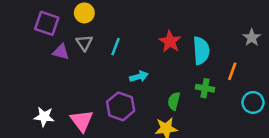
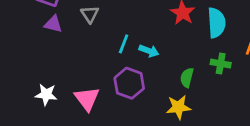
cyan line: (115, 47) -> (124, 44), moved
purple triangle: (61, 52) -> (53, 24), moved
cyan arrow: (139, 77) -> (149, 51), turned 36

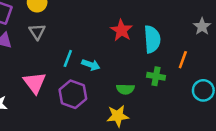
green semicircle: (187, 78) -> (125, 89), turned -102
pink triangle: (87, 99) -> (35, 83), moved

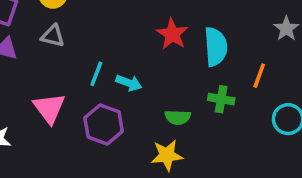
gray triangle: (37, 32) -> (53, 36), turned -42

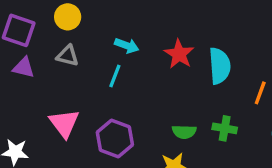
cyan line: (96, 74) -> (115, 76), moved
cyan arrow: (129, 83) -> (127, 46), moved
green cross: (221, 99) -> (225, 128), moved

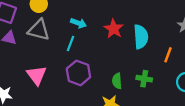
gray triangle: (68, 56) -> (39, 30), size x1.5
green semicircle: (184, 132) -> (117, 81), turned 84
purple hexagon: (115, 138) -> (78, 73), moved

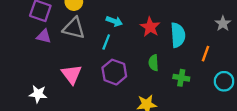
green semicircle: (117, 81) -> (154, 63), moved

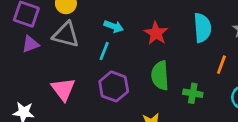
cyan semicircle: (178, 35) -> (202, 28), moved
purple triangle: (44, 36) -> (30, 44), turned -35
green semicircle: (154, 63) -> (160, 76), size x1.5

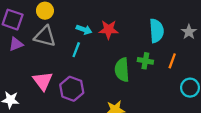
red star: (156, 33) -> (109, 30), moved, turned -30
purple hexagon: (114, 86) -> (72, 89), moved
green cross: (193, 93) -> (145, 61), moved

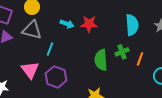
cyan line: (76, 50) -> (50, 49), moved
green cross: (145, 61) -> (122, 52), turned -32
orange line: (172, 61) -> (140, 59), moved

